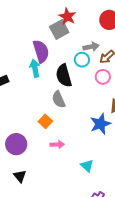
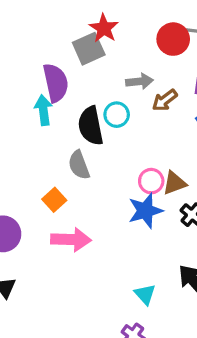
cyan circle: (82, 60) -> (117, 115), moved
pink circle: (103, 77) -> (151, 181), moved
pink arrow: (57, 144) -> (71, 240), size x1.6
cyan triangle: (87, 166) -> (145, 294), moved

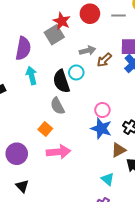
red circle: (173, 39) -> (90, 14), moved
purple semicircle: (56, 83) -> (23, 48), moved, turned 30
brown triangle: (174, 183) -> (119, 150), moved
blue star: (145, 211) -> (101, 128), turned -30

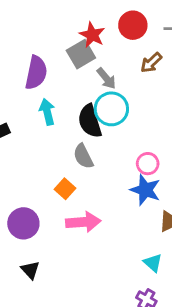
gray arrow: (88, 51) -> (106, 78), moved, turned 63
brown arrow: (104, 60) -> (151, 63), moved
cyan circle: (76, 72) -> (111, 109), size x1.5

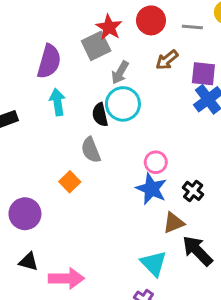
gray arrow: (106, 78) -> (120, 72), turned 65
black semicircle: (90, 121) -> (100, 115), size x0.7
pink arrow: (83, 222) -> (66, 278), moved
cyan triangle: (153, 263) -> (154, 263), size x1.4
black triangle: (30, 270) -> (28, 262), turned -36

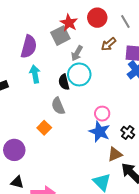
gray line: (192, 27) -> (125, 22), turned 56

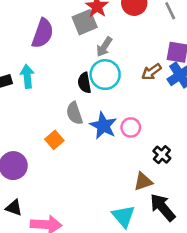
brown arrow: (108, 44) -> (151, 72), moved
cyan arrow: (35, 74) -> (27, 76), moved
blue star: (100, 132) -> (103, 126), moved

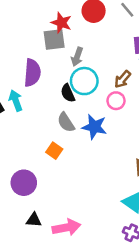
gray square: (85, 22) -> (54, 39), turned 30
purple semicircle: (43, 33) -> (32, 73), moved
brown arrow: (151, 72) -> (123, 79), moved
pink circle: (131, 127) -> (116, 101), moved

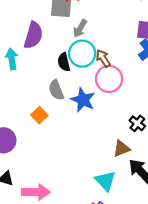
brown arrow: (123, 79) -> (103, 58), moved, turned 96
pink circle: (116, 101) -> (109, 79), size x1.5

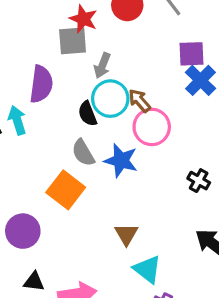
orange square: (39, 115) -> (66, 190), size x1.6
brown triangle: (122, 149) -> (126, 234), moved, turned -30
cyan triangle: (105, 181) -> (147, 269), moved

